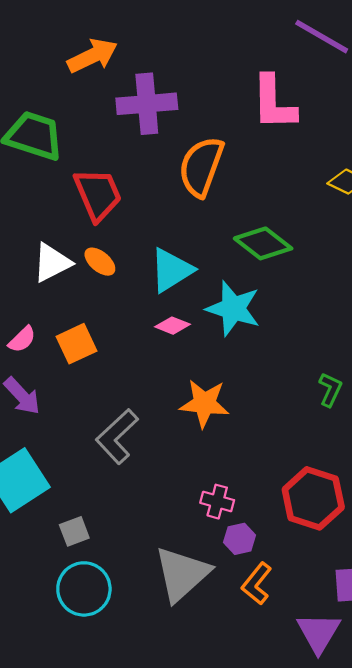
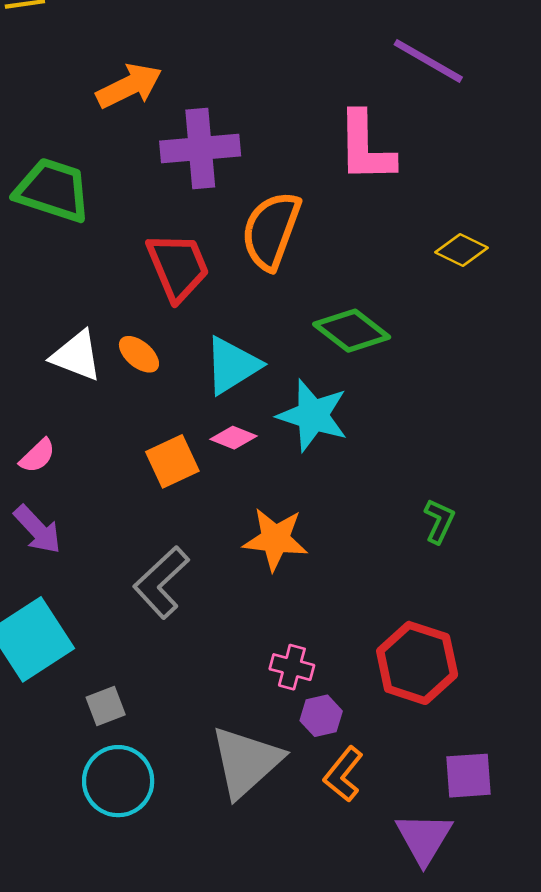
red trapezoid: (98, 194) -> (178, 267), moved
white triangle: (52, 263) -> (76, 356), turned 48
orange square: (76, 344) -> (172, 461), moved

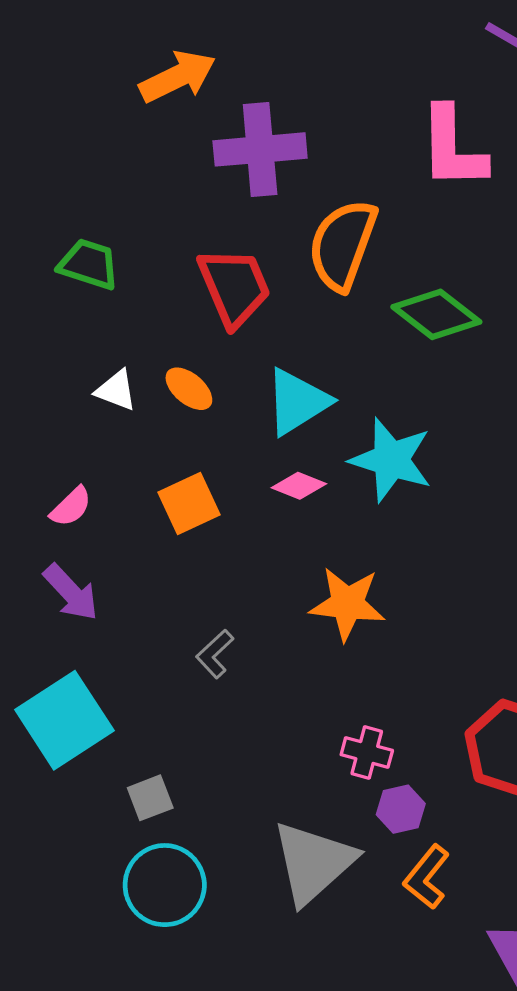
green trapezoid: (53, 190) -> (89, 264), moved, size x0.7
green diamond: (352, 331) -> (436, 314), moved
white triangle: (76, 356) -> (116, 390), size x0.7
orange square: (172, 461) -> (189, 504), moved
gray L-shape: (161, 582) -> (215, 654), size x0.6

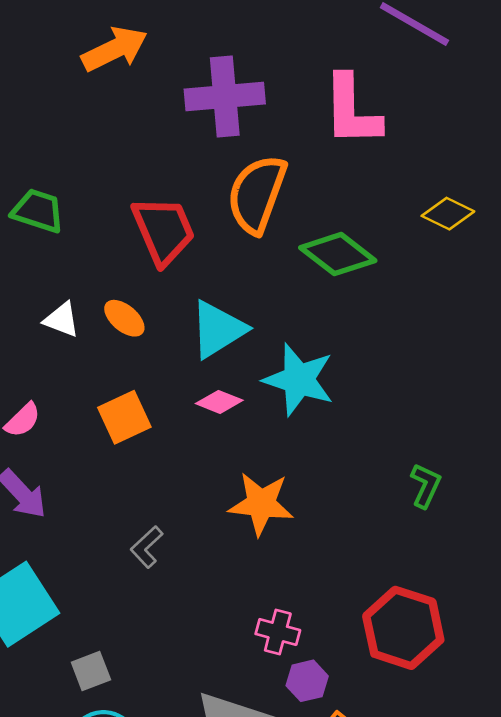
purple cross: (260, 149) -> (225, 96), moved

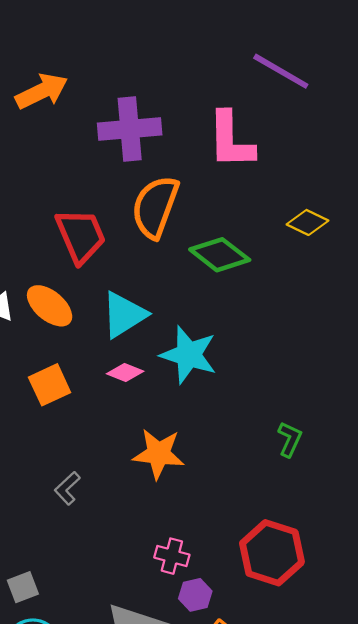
orange ellipse: (124, 318) -> (50, 306), size x1.4

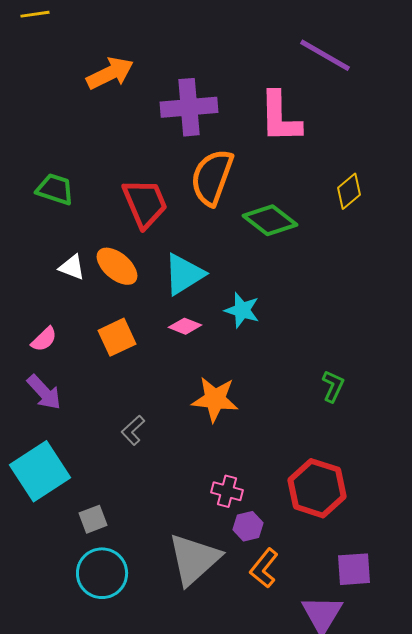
yellow diamond: (308, 222) -> (349, 191), turned -66
cyan star: (189, 355) -> (242, 310), size x0.7

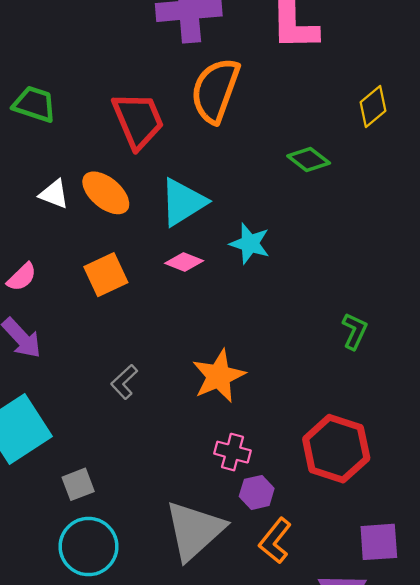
green diamond: (270, 220) -> (309, 159), moved, size x0.7
orange star: (215, 399) -> (219, 376), moved, turned -30

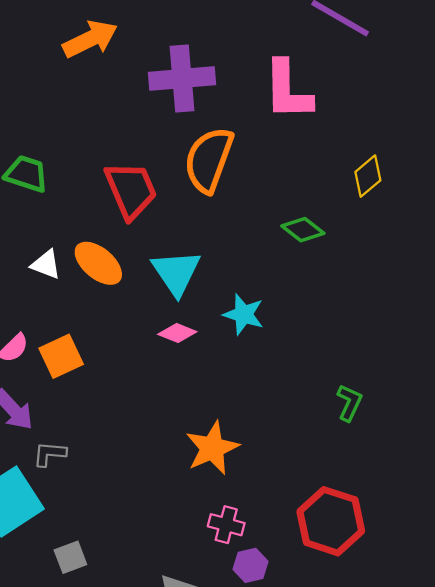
cyan triangle: (183, 202) -> (176, 273), turned -32
orange square: (106, 275) -> (61, 356), moved
gray L-shape: (124, 382) -> (50, 454), moved, turned 48

